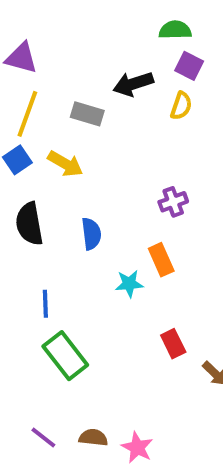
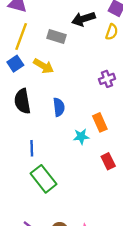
purple cross: (173, 202) -> (107, 79), moved
red rectangle: (173, 344) -> (108, 161), moved

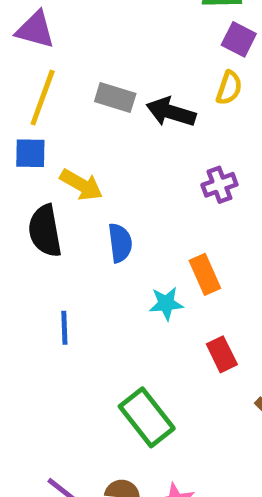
black arrow: (83, 19) -> (171, 112), moved, turned 35
blue square: (15, 64) -> (30, 153), turned 35
yellow arrow: (44, 66) -> (81, 185), moved
green rectangle: (44, 179) -> (147, 417), moved

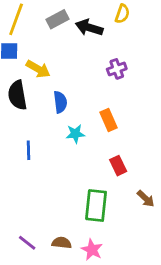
gray rectangle: (115, 98) -> (57, 19), turned -45
cyan star: (166, 303) -> (75, 134), moved
green rectangle: (147, 417) -> (96, 206), moved, turned 44

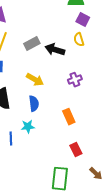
yellow semicircle: (122, 14) -> (79, 40), turned 144
yellow arrow: (38, 69) -> (35, 80), moved
cyan star: (75, 134) -> (28, 127), moved

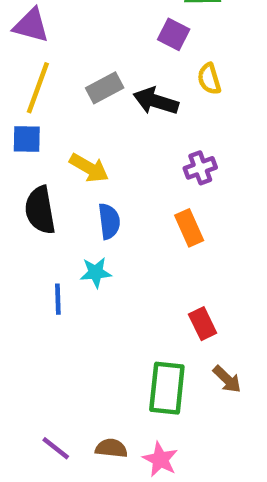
purple square: (83, 20) -> (174, 34), moved
yellow arrow: (35, 80) -> (89, 168), moved
orange rectangle: (69, 117) -> (189, 228), moved
brown arrow: (96, 174) -> (227, 379), moved

